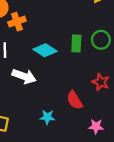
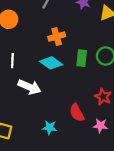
orange cross: (17, 22) -> (57, 37), moved
pink star: (96, 126) -> (100, 126), moved

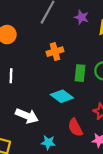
cyan diamond: (51, 63) -> (62, 96), moved
white arrow: (29, 87) -> (27, 116), moved

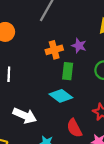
purple star: (82, 17) -> (79, 46), moved
green rectangle: (80, 73) -> (68, 71), moved

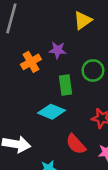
green rectangle: (68, 71) -> (65, 85), moved

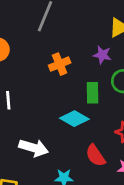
purple star: (58, 50) -> (102, 55), moved

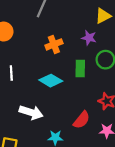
cyan diamond: (74, 119) -> (51, 81), moved
red semicircle: (95, 156) -> (82, 120), turned -108

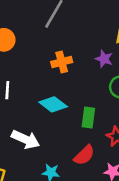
green rectangle: (80, 68) -> (88, 118), moved

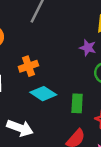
orange cross: (62, 62) -> (28, 66), moved

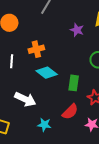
purple star: (88, 48) -> (77, 30), moved

